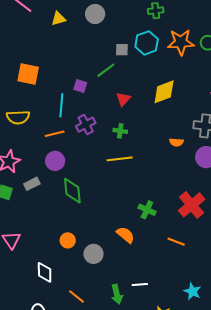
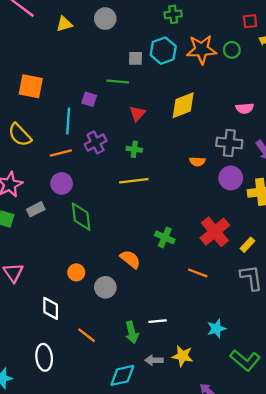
green line: (106, 70) -> (118, 81), turned 42
yellow semicircle: (18, 117) -> (20, 135), turned 50
orange semicircle: (125, 235) -> (130, 259), moved
cyan star: (192, 291) -> (216, 329), turned 30

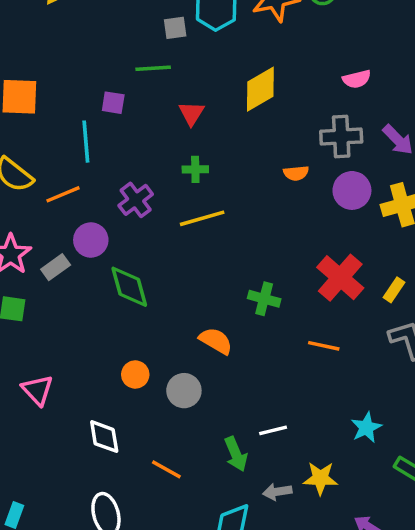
purple cross: (96, 143) -> (136, 200), moved
orange line: (61, 153) -> (63, 194), moved
gray rectangle: (36, 209) -> (56, 267), moved

